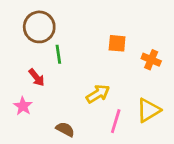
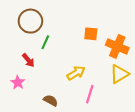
green line: (58, 54) -> (45, 42), turned 32
orange cross: (151, 60) -> (117, 46), size x1.5
yellow triangle: (148, 110) -> (119, 74), moved

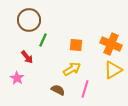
orange square: (91, 34) -> (76, 45), moved
brown semicircle: (51, 100) -> (58, 90), moved

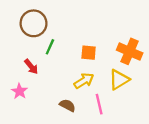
yellow triangle: (113, 70) -> (119, 80), moved
pink line: (85, 89) -> (99, 104), turned -30

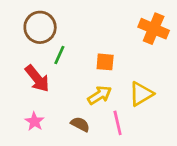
orange cross: (130, 51) -> (154, 29), moved
red arrow: (31, 67) -> (37, 79), size x1.5
pink star: (19, 91) -> (34, 121), moved

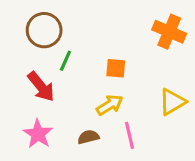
yellow triangle: (141, 94) -> (172, 102), moved
pink star: (34, 121) -> (38, 134), size x1.4
brown semicircle: (80, 124) -> (88, 137), turned -42

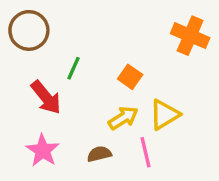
brown circle: (44, 30) -> (29, 30), moved
orange square: (116, 68) -> (130, 77), turned 30
yellow triangle: (172, 102) -> (164, 115), moved

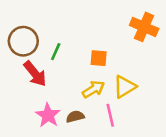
brown circle: (29, 30) -> (23, 41), moved
orange square: (130, 77) -> (99, 58), turned -30
pink star: (43, 151) -> (48, 115), moved

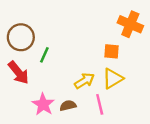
green line: (56, 52) -> (44, 55), moved
orange square: (99, 58) -> (112, 51), moved
red arrow: (35, 74) -> (18, 73), moved

